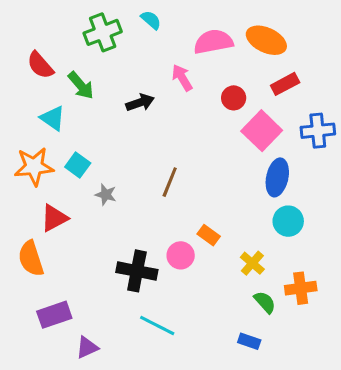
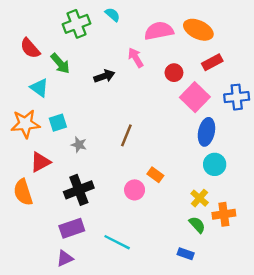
cyan square: (78, 165) -> (58, 123), turned 36
yellow cross: (252, 263) -> (200, 198), moved
black cross: (137, 271) -> (79, 190), moved, turned -32
purple rectangle: (54, 315) -> (72, 228), moved

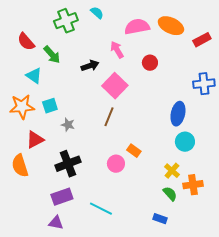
red rectangle: (212, 62) -> (202, 40), moved
pink square: (195, 97) -> (115, 86), moved
purple triangle: (65, 258) -> (56, 223), turned 35

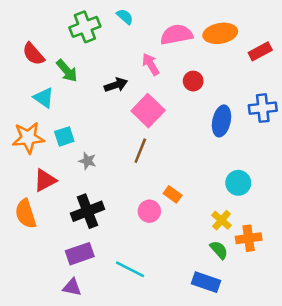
orange ellipse: (171, 26) -> (220, 33), turned -35
blue ellipse: (178, 114) -> (222, 121), moved
blue rectangle: (160, 219) -> (206, 282), size x1.5

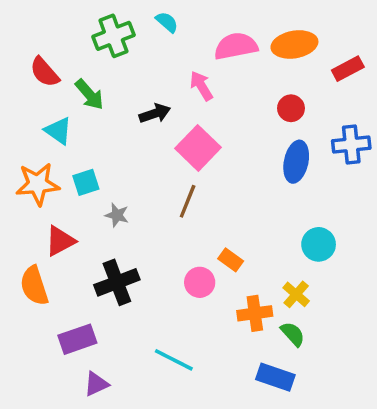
red circle: (193, 81) -> (291, 108), moved
orange cross: (249, 238) -> (255, 313), moved
purple rectangle: (80, 254) -> (77, 339), moved
purple triangle: (72, 287) -> (96, 384), turned -36

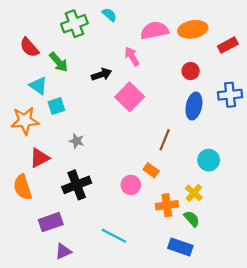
cyan square: (86, 182) -> (56, 106), moved
brown line: (188, 201) -> (165, 140), moved

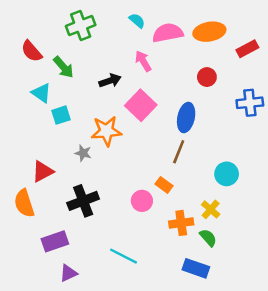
cyan semicircle: (109, 15) -> (137, 21), moved
blue ellipse: (194, 106) -> (186, 117), moved
orange star: (25, 121) -> (106, 131), moved

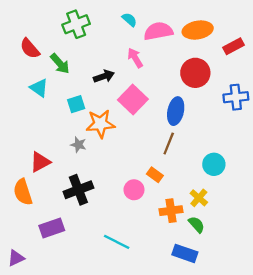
red circle: (207, 77) -> (195, 73), size x1.6
cyan square: (61, 115) -> (76, 104), moved
purple triangle: (68, 273) -> (16, 258), moved

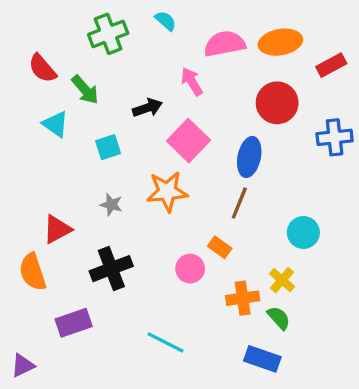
cyan semicircle: (129, 20) -> (166, 21), moved
orange star: (100, 124) -> (167, 191), moved

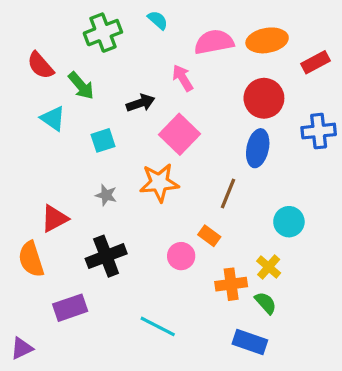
blue ellipse: (249, 157) -> (258, 148), moved

